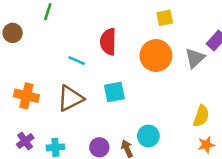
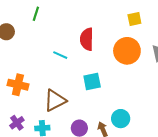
brown triangle: (70, 98) -> (55, 101), moved

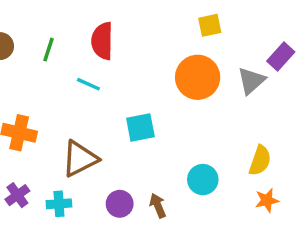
green line: (36, 14) -> (49, 50), moved
red semicircle: (87, 39) -> (102, 41), moved
cyan circle: (121, 119) -> (203, 180), moved

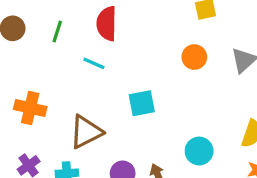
orange circle: (198, 77) -> (194, 57), size x0.6

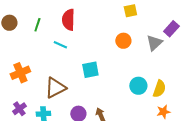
orange cross: (30, 108) -> (20, 73), turned -36
cyan circle: (199, 151) -> (138, 86), moved

